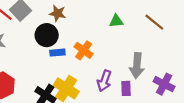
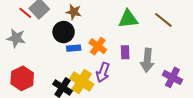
green triangle: (116, 21) -> (128, 19), size x1.5
purple arrow: (104, 81) -> (103, 72), moved
purple rectangle: (126, 88) -> (125, 52), moved

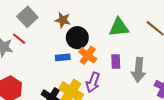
red line: (25, 13) -> (19, 39), moved
black circle: (64, 32) -> (77, 38), moved

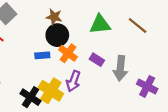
brown star: (63, 20) -> (54, 17), moved
purple rectangle: (116, 62) -> (97, 60), turned -56

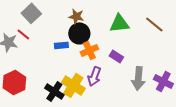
orange cross: (68, 53) -> (89, 50), turned 30
blue rectangle: (42, 55) -> (61, 45), moved
gray arrow: (120, 68) -> (138, 78), moved

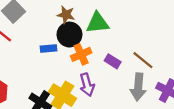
green triangle: (119, 23) -> (97, 23), moved
brown line: (154, 24) -> (143, 60), moved
purple arrow: (94, 76) -> (87, 85), turned -36

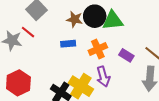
brown star: (66, 15) -> (75, 19), moved
black circle: (69, 35) -> (95, 16), moved

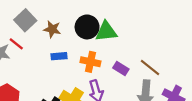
brown star: (75, 19) -> (52, 29), moved
orange cross: (98, 49) -> (90, 62), turned 36

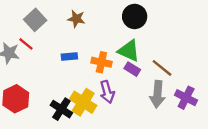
black circle: (87, 27) -> (135, 16), moved
brown star: (52, 29) -> (76, 19), moved
green triangle: (106, 31) -> (129, 51), moved, turned 30

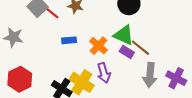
red line: (26, 44) -> (52, 13), moved
orange cross: (101, 62) -> (98, 46), turned 30
brown line: (162, 68) -> (140, 48), moved

